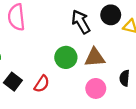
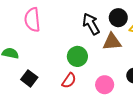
brown triangle: (95, 57) -> (112, 42), moved
red semicircle: (42, 84) -> (69, 81), moved

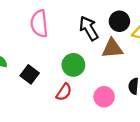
pink semicircle: (32, 20) -> (39, 24), moved
black square: (29, 78) -> (30, 74), moved

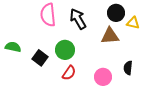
black arrow: (89, 28) -> (78, 19), moved
green circle: (73, 65) -> (65, 50), moved

